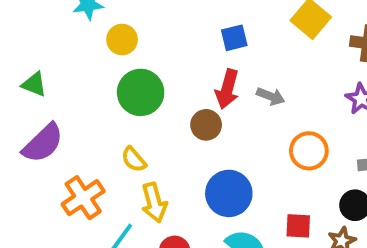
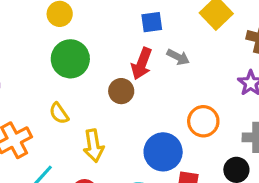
gray arrow: (271, 96) -> (178, 57), moved
blue circle: (229, 193) -> (163, 152), moved
yellow arrow: (154, 202) -> (94, 146), moved

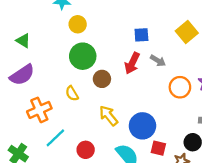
brown circle: (121, 91) -> (102, 79), moved
orange circle: (203, 121) -> (180, 87), moved
yellow arrow: (94, 146) -> (109, 116), moved, turned 145

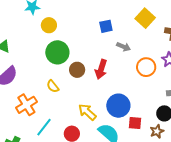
red arrow: (132, 63) -> (101, 69), moved
yellow arrow: (109, 116) -> (87, 112), moved

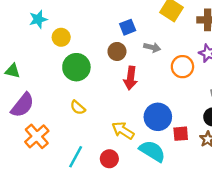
brown circle: (77, 70) -> (117, 51), moved
orange cross: (26, 105) -> (37, 136), moved

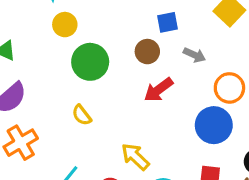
yellow circle: (61, 37) -> (65, 25), moved
red arrow: (131, 78) -> (158, 90), turned 35
blue circle: (158, 117) -> (214, 125), moved

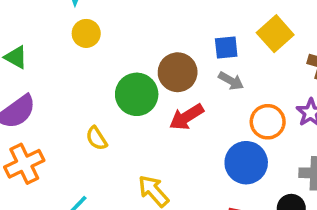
blue square: (167, 22) -> (226, 47), moved
brown circle: (147, 52) -> (178, 72), size x1.4
green circle: (90, 62) -> (137, 94), moved

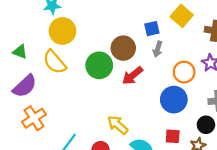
yellow circle: (86, 33) -> (62, 31), size x1.5
gray arrow: (231, 81) -> (158, 49), turned 84
yellow semicircle: (97, 138) -> (54, 62), moved, size x1.6

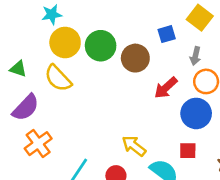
gray arrow: (158, 49) -> (195, 56), moved
green circle: (99, 65) -> (101, 46), moved
red arrow: (132, 76) -> (166, 88), moved
red square: (173, 136) -> (188, 151), moved

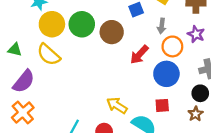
orange cross: (38, 144) -> (23, 113), moved

